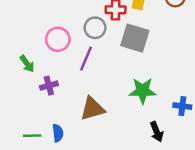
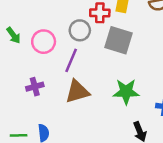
green arrow: (27, 64) -> (14, 35), moved
brown triangle: (92, 109) -> (77, 92), moved

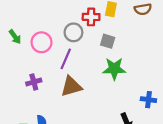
gray square: (119, 40) -> (108, 41), size x0.6
green star: (126, 92) -> (114, 69), moved

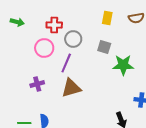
red cross: (91, 17) -> (54, 25), moved
green arrow: (15, 37) -> (17, 22), moved, turned -40
green star: (114, 69) -> (123, 65), moved

